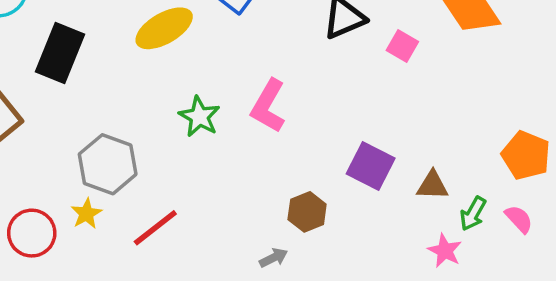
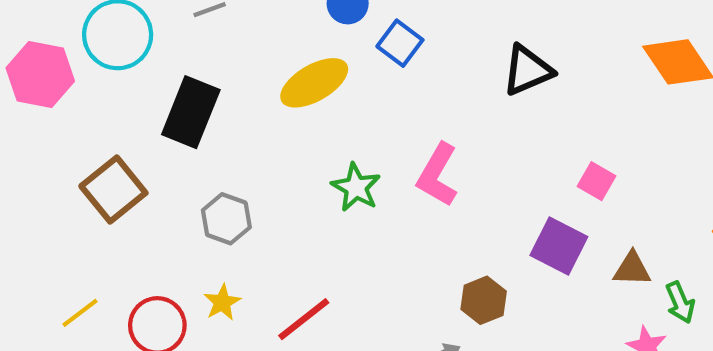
pink square: (402, 46) -> (596, 181), moved
gray hexagon: (108, 164) -> (226, 219), moved, size x0.7
green arrow: (473, 214) -> (680, 302), turned -52

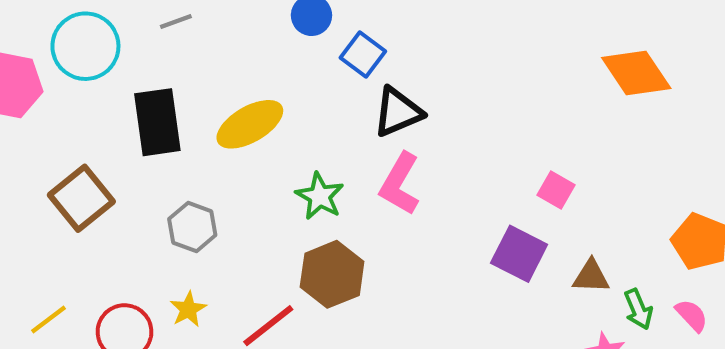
black triangle: (527, 70) -> (398, 112), moved
yellow ellipse: (314, 83) -> (250, 124), moved
black rectangle: (191, 112) -> (157, 122), turned -30
brown hexagon: (484, 300) -> (332, 274), moved, size x1.4

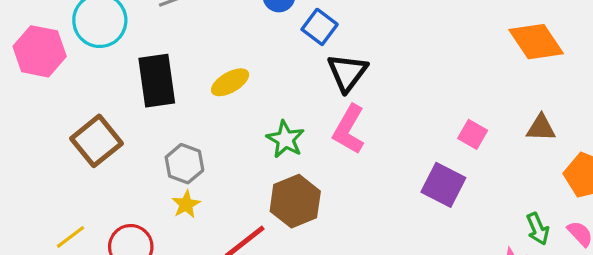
black triangle: (398, 112) -> (347, 73), turned -30
yellow ellipse: (250, 124) -> (230, 82), size x0.7
brown triangle: (591, 276) -> (541, 128), moved
yellow star: (188, 309) -> (186, 204), moved

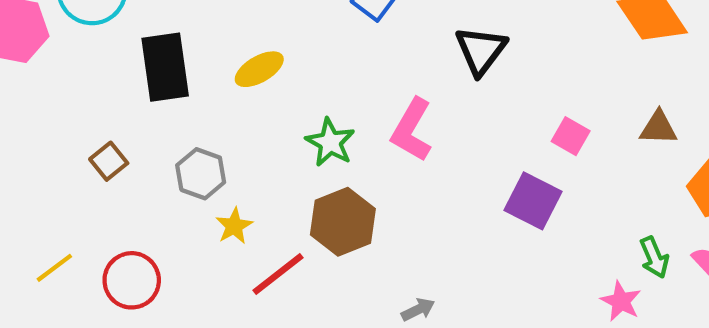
black triangle: (347, 73) -> (481, 50), moved
brown square: (97, 141) -> (109, 161), moved, size x0.6
yellow star: (186, 204) -> (234, 226), moved

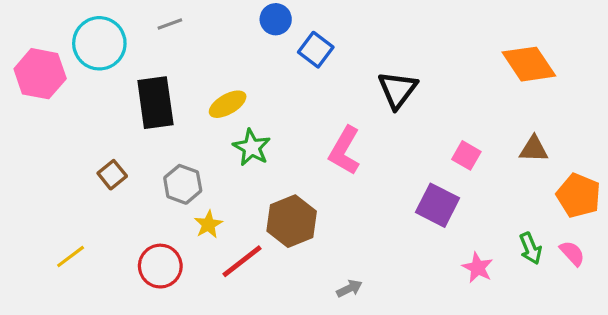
green star: (330, 142) -> (252, 147), moved
red circle: (132, 280) -> (160, 266), moved
pink star: (621, 301) -> (478, 268), moved

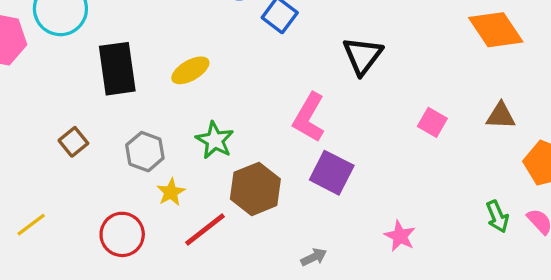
green star: (252, 147) -> (215, 140), moved
purple square: (438, 205) -> (332, 173), moved
pink star: (478, 268) -> (400, 236), moved

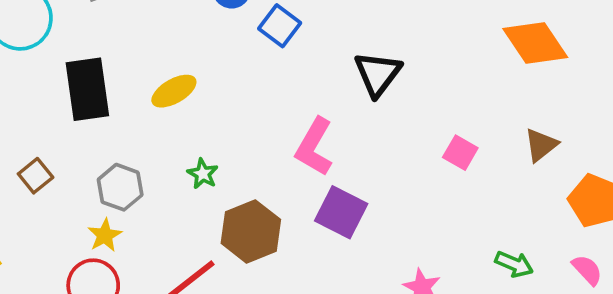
brown triangle: (501, 116) -> (541, 145), turned -40
green star: (215, 140) -> (203, 174), size x0.7
yellow star: (171, 192) -> (105, 235), moved
green arrow: (497, 217) -> (514, 264), moved, turned -44

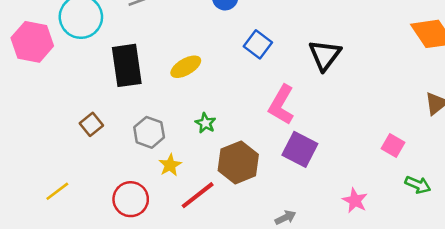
blue square: (280, 26) -> (258, 44), moved
pink square: (460, 153) -> (393, 145), moved
yellow star: (105, 235) -> (170, 165), moved

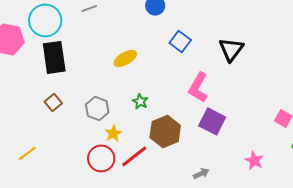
black rectangle: (127, 65) -> (54, 57), moved
red circle: (131, 199) -> (101, 158), moved

